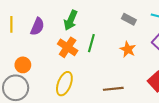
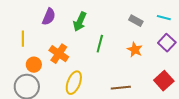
yellow line: (11, 24) -> (23, 39), moved
purple semicircle: (37, 27) -> (49, 17), moved
orange cross: (68, 47) -> (59, 54), moved

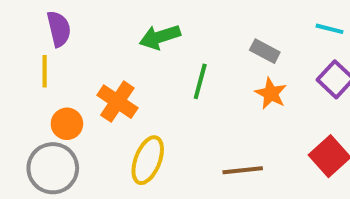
purple semicircle: (49, 17) -> (59, 29), moved, turned -36
gray rectangle: (136, 21) -> (265, 51), moved
green arrow: (80, 22) -> (160, 37), turned 48

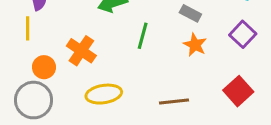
yellow ellipse: (148, 160) -> (104, 94), turned 60

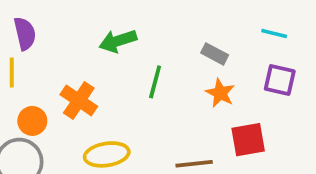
purple square: (243, 34) -> (280, 80), turned -30
red square: (238, 91) -> (248, 140), moved, turned 32

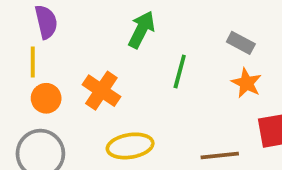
green arrow: (118, 41) -> (142, 30), turned 135
orange circle: (32, 121) -> (46, 98), moved

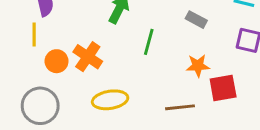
orange star: (246, 83) -> (198, 66), moved, turned -30
orange circle: (46, 98) -> (57, 61), moved

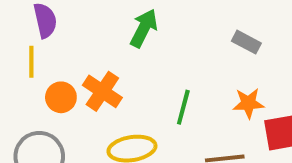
green line: (149, 42) -> (183, 107), moved

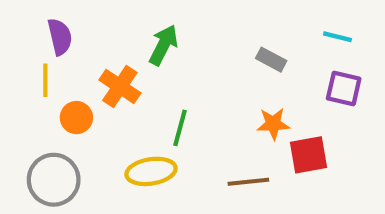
orange cross: (102, 91) -> (120, 86), moved
green line: (183, 107) -> (180, 128), moved

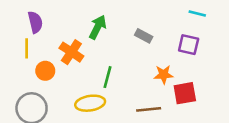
cyan line: (337, 37) -> (197, 13), moved
gray rectangle: (271, 60) -> (144, 36), moved
purple square: (344, 89) -> (189, 45), moved

